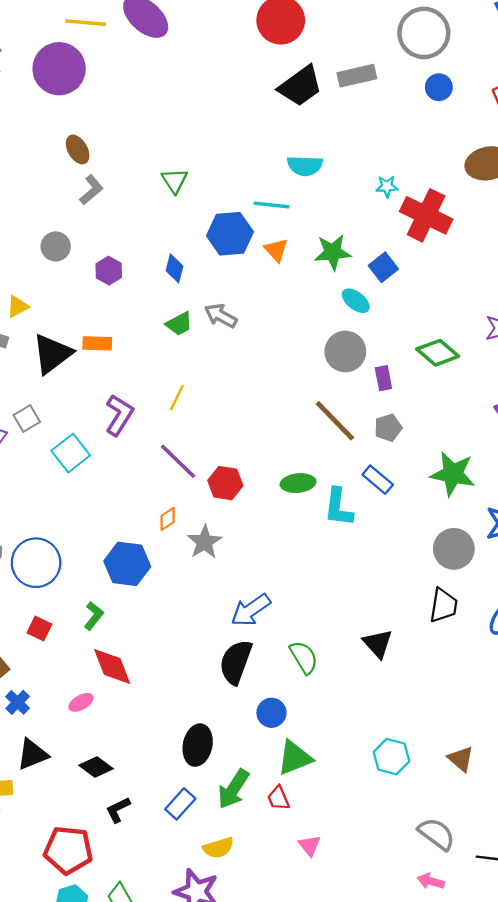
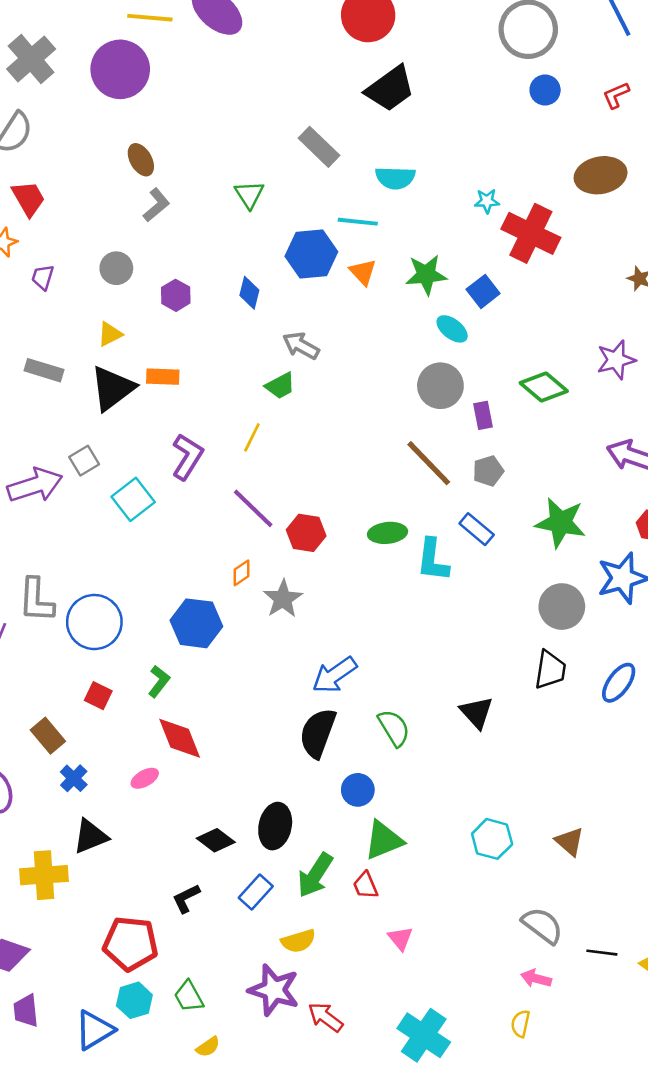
gray rectangle: (357, 76) -> (319, 147), moved, turned 57
yellow triangle: (18, 306) -> (110, 334), moved
green trapezoid: (179, 324) -> (280, 386), moved
black diamond: (96, 767) -> (216, 840), moved

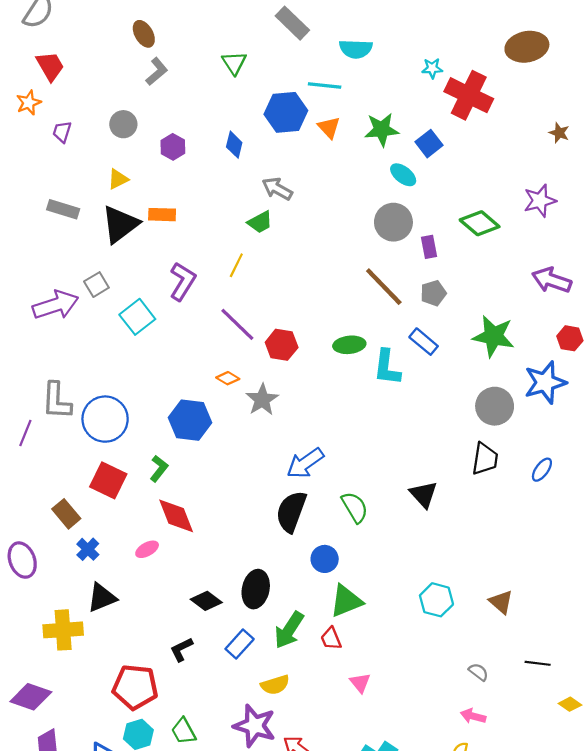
orange diamond: (242, 573) -> (228, 378), turned 65
blue ellipse: (619, 683) -> (542, 470), size x0.7
red square: (98, 696) -> (108, 480), size x1.6
gray semicircle: (542, 925) -> (478, 672), size x0.6
black line: (602, 953) -> (538, 663), moved

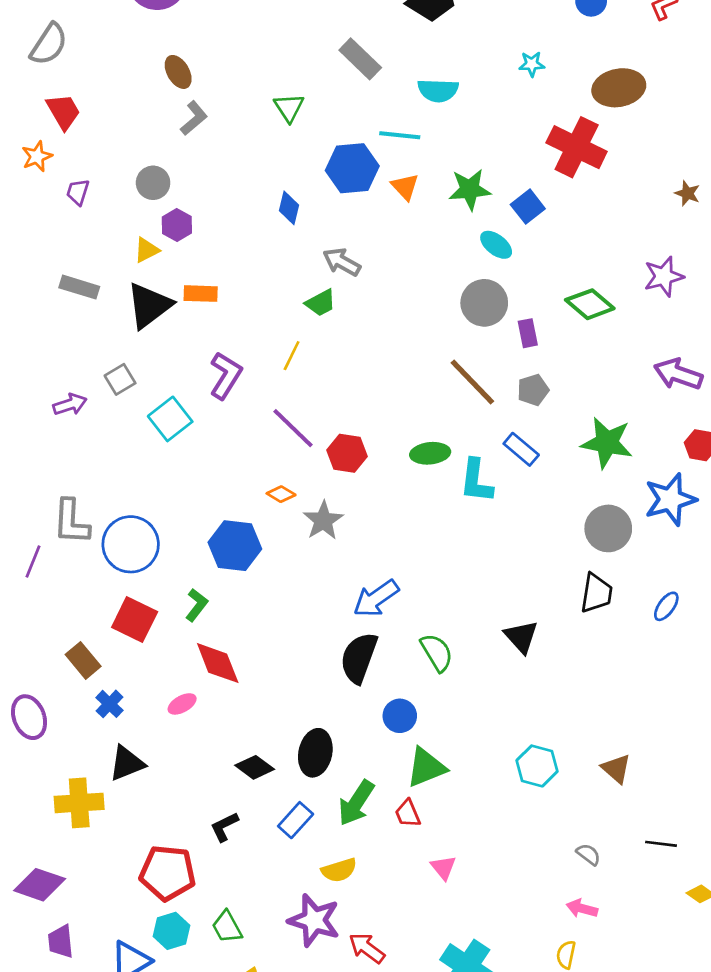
brown ellipse: (527, 47) -> (619, 88), moved
cyan star: (432, 68) -> (532, 64), moved
purple hexagon: (173, 147) -> (177, 225), moved
purple arrow: (56, 305) -> (70, 404), size x0.6

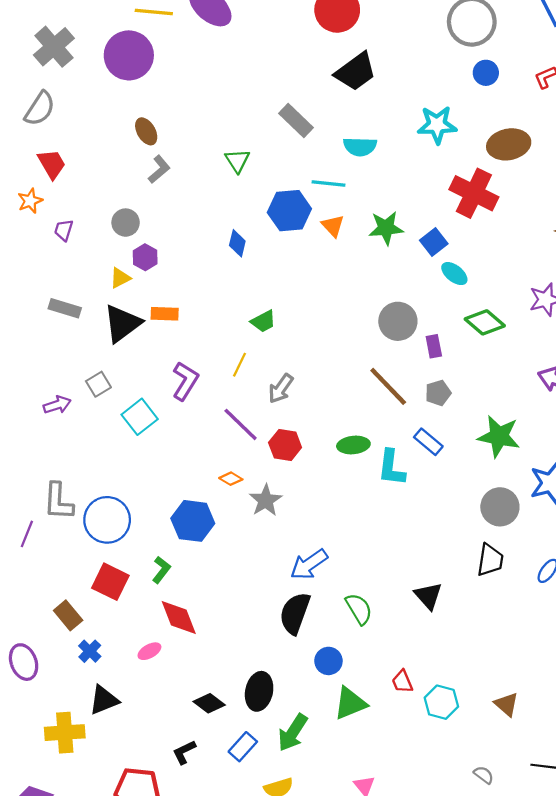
cyan star: (532, 64) -> (437, 125), size x1.8
cyan ellipse: (496, 245) -> (454, 274), moved
gray arrow: (342, 262) -> (281, 389), moved, turned -84
red trapezoid: (408, 813) -> (402, 682), moved

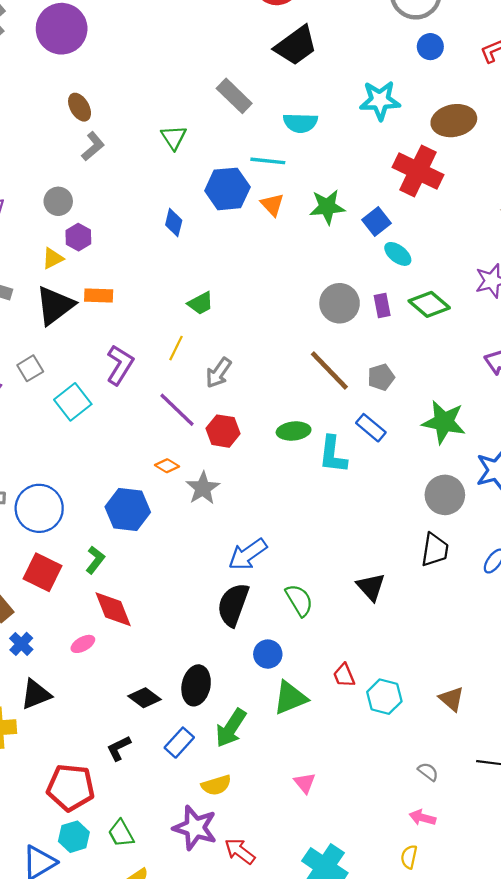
purple rectangle: (434, 346) -> (382, 305), moved

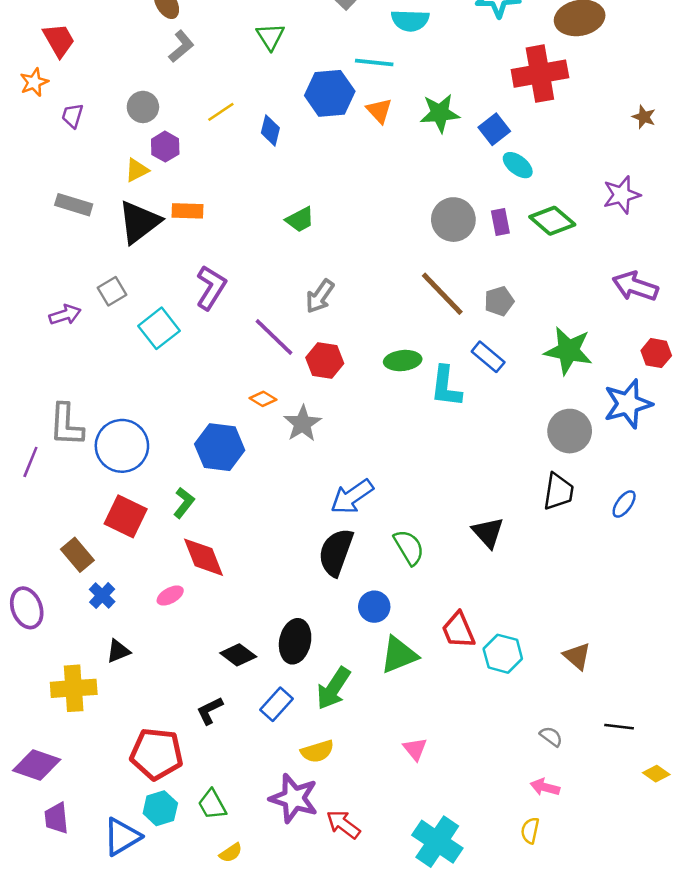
red cross: (418, 171) -> (540, 74), turned -36
yellow line: (176, 348) -> (221, 112), moved, turned 30
red trapezoid: (344, 675) -> (458, 630), size x1.4
black triangle: (36, 694) -> (118, 651), size x0.7

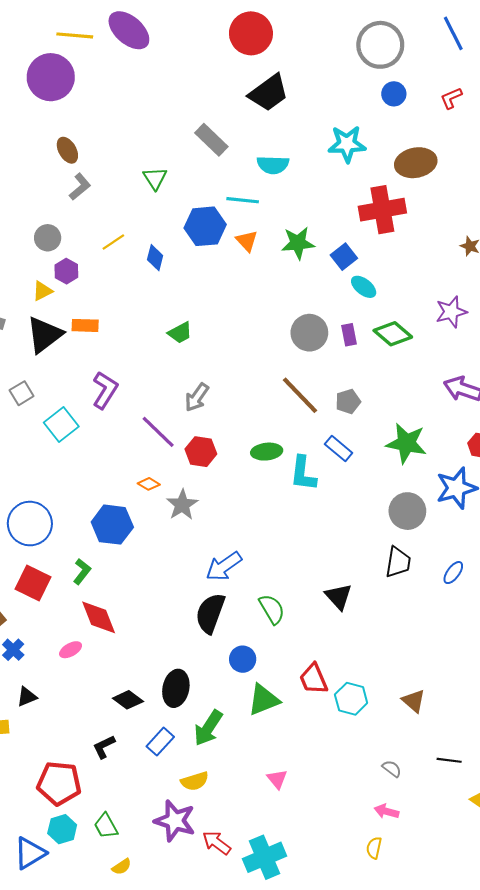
cyan cross: (437, 842) -> (265, 857), moved, turned 33

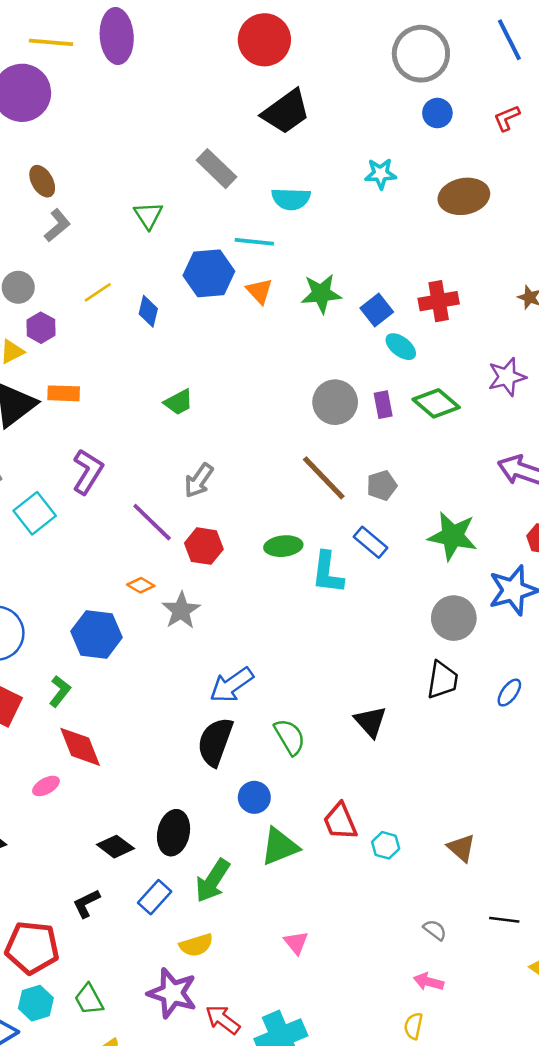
purple ellipse: (129, 30) -> (117, 36), turned 45
cyan star: (347, 144) -> (381, 174), size x0.7
red cross: (382, 210) -> (439, 301), moved, size x0.7
cyan hexagon: (351, 699) -> (386, 845), size x0.7

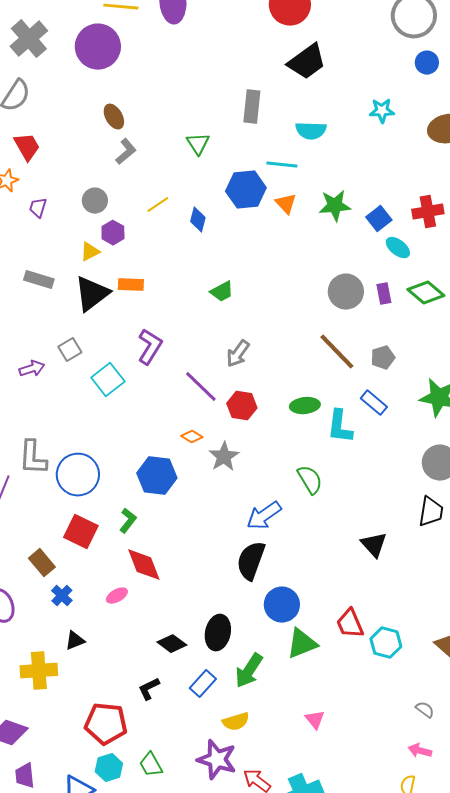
gray rectangle: (216, 169) -> (252, 107), turned 52
green semicircle: (290, 737) -> (310, 480), moved
blue circle: (254, 797) -> (282, 605), size x1.4
cyan hexagon: (386, 845) -> (386, 643), size x1.4

